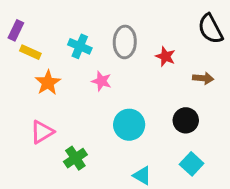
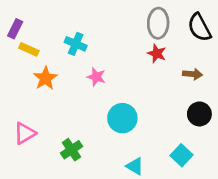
gray ellipse: (125, 42) -> (158, 23), moved
black circle: (186, 120) -> (199, 114), moved
pink triangle: (42, 132) -> (25, 133), moved

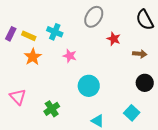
gray ellipse: (158, 23) -> (94, 17), moved, turned 30
purple rectangle: (15, 29) -> (11, 34), moved
yellow rectangle: (29, 49) -> (29, 36), moved
pink triangle: (25, 133) -> (18, 97), turned -42

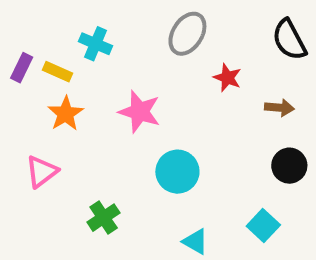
cyan cross: (55, 32) -> (96, 44), moved
pink star: (70, 56) -> (139, 112), size x1.5
pink triangle: (18, 97) -> (42, 172), moved, turned 36

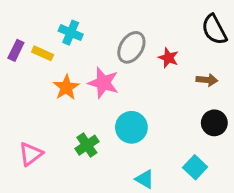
gray ellipse: (187, 34) -> (131, 47), moved
orange star: (66, 114) -> (66, 87), moved
pink triangle: (42, 172) -> (31, 154), moved
green cross: (104, 218) -> (87, 145), moved

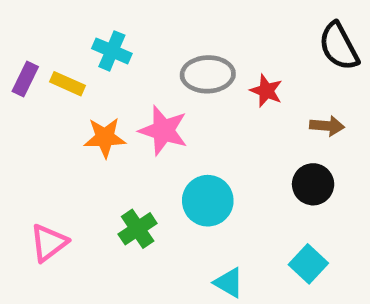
gray ellipse: (131, 47) -> (208, 74), turned 56
orange star: (66, 87) -> (105, 138), turned 30
black circle: (214, 123) -> (313, 184), moved

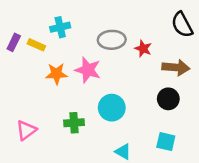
cyan cross: (112, 51) -> (60, 27), turned -36
brown arrow: (327, 126) -> (176, 67), size x1.5
green cross: (138, 229) -> (74, 123), turned 30
cyan square: (308, 264) -> (166, 142), turned -30

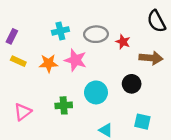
cyan cross: (60, 27) -> (60, 31), moved
yellow rectangle: (36, 45) -> (18, 61), moved
black circle: (168, 99) -> (132, 84), moved

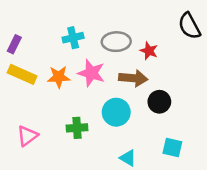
brown arrow: (151, 58) -> (133, 78), moved
yellow rectangle: (18, 61) -> (22, 74), size x1.5

